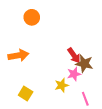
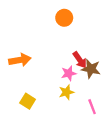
orange circle: (32, 17) -> (64, 18), moved
pink star: (74, 74) -> (69, 73), moved

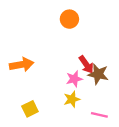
yellow square: (28, 101) -> (30, 109), turned 32
pink line: (92, 107) -> (99, 115), turned -56

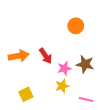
orange circle: (69, 19) -> (76, 26), moved
red arrow: (86, 65) -> (46, 56), moved

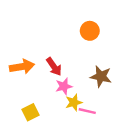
pink star: (64, 68) -> (64, 86), moved
pink line: (86, 100) -> (87, 111), moved

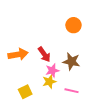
brown star: (101, 76) -> (71, 61), moved
yellow star: (74, 102) -> (49, 82), moved

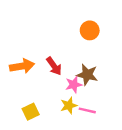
pink star: (52, 71) -> (74, 85), moved
yellow star: (49, 82) -> (69, 105), moved

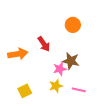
red arrow: (54, 66) -> (44, 44), moved
pink line: (87, 110) -> (79, 90), moved

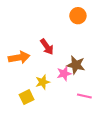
orange circle: (73, 25) -> (78, 16), moved
yellow star: (56, 86) -> (43, 82), moved

